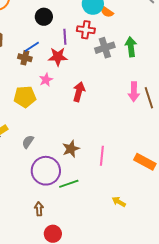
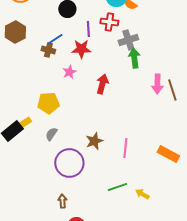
green arrow: (131, 47) -> (134, 58), moved
yellow pentagon: (25, 97) -> (48, 103), moved
green line: (69, 184) -> (117, 187), moved

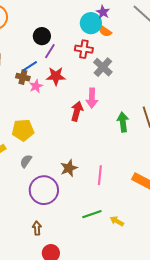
purple line: (88, 29) -> (50, 51), moved, turned 35
gray cross: (128, 40) -> (103, 67), turned -30
green arrow: (134, 58) -> (123, 122), moved
pink star: (69, 72) -> (36, 86), moved
pink arrow: (157, 84) -> (92, 98), moved

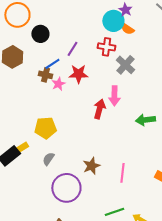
black circle: (42, 36) -> (40, 34), moved
green arrow: (123, 122) -> (145, 120), turned -90

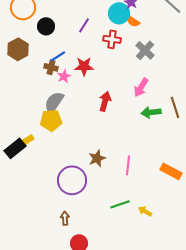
purple line: (72, 49) -> (84, 25), moved
gray cross: (125, 65) -> (145, 50), moved
pink arrow: (114, 96) -> (141, 87), moved, turned 30
gray semicircle: (48, 159) -> (54, 102), moved, size x1.6

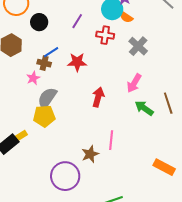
pink star: (64, 76) -> (33, 78), moved
green arrow: (151, 112) -> (144, 108), turned 42
pink line: (128, 165) -> (111, 140), moved

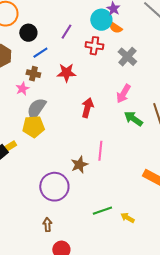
blue line: (51, 52) -> (40, 53), moved

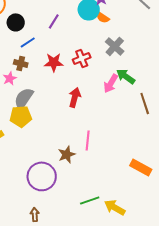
red cross: (94, 46) -> (82, 58), moved, turned -30
green arrow: (133, 119) -> (126, 76), moved
yellow arrow: (127, 218) -> (115, 207), size x1.5

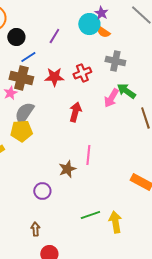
gray cross: (115, 46) -> (115, 61), turned -30
brown cross: (21, 63) -> (21, 78), size x1.6
purple circle: (42, 176) -> (42, 191), size x0.6
yellow arrow: (115, 207) -> (115, 222), turned 50

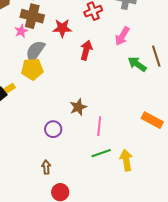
red star: (54, 77) -> (62, 28), moved
green arrow: (126, 91) -> (137, 64), moved
pink line: (88, 155) -> (99, 126), moved

